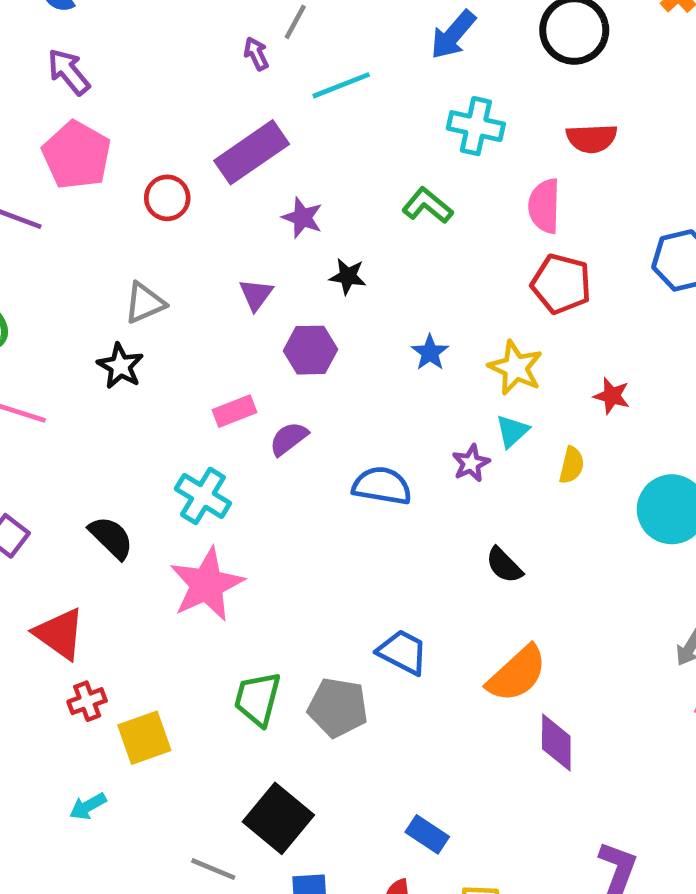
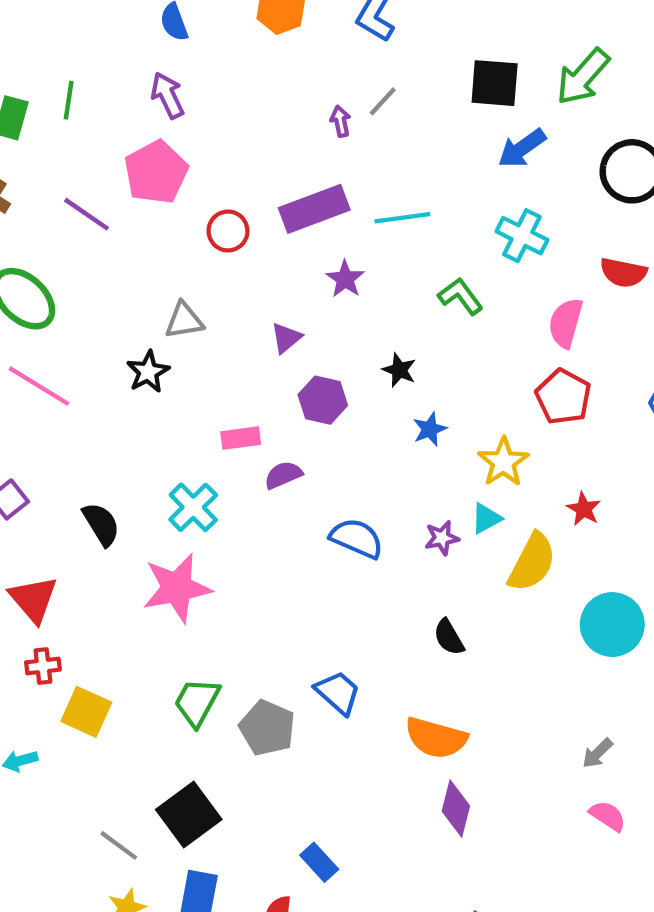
cyan line: (341, 85) -> (402, 218), moved
black star: (348, 276) -> (399, 370), moved
yellow semicircle: (572, 465) -> (532, 562), size x1.8
orange semicircle: (517, 674) -> (436, 738), turned 44
yellow square: (144, 738) -> (86, 712), turned 30

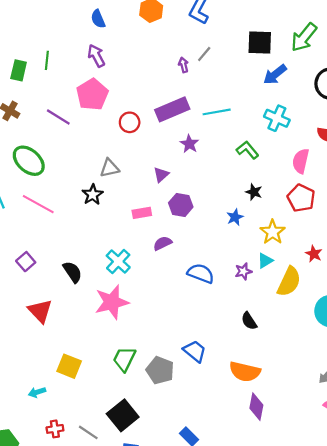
black star: (399, 370) -> (254, 192), moved
pink rectangle: (241, 438) -> (142, 213), moved
red cross: (43, 666) -> (55, 429), moved

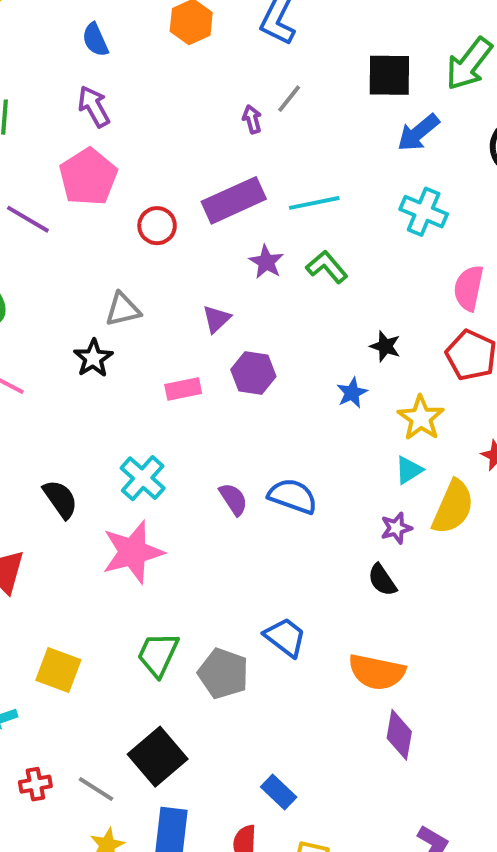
green L-shape: (247, 150) -> (327, 267), moved
purple semicircle: (163, 243) -> (233, 499), moved, turned 84
purple star: (243, 271) -> (396, 528), moved

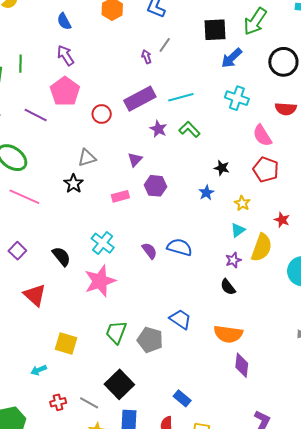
pink semicircle: (469, 288) -> (262, 136), turned -40
yellow star: (421, 418) -> (242, 203), size x0.7

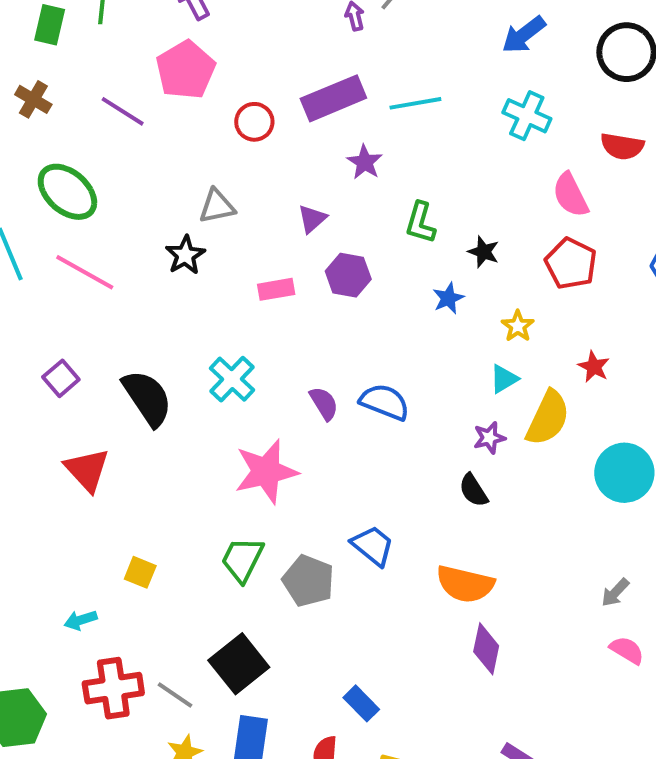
green L-shape: (189, 129) -> (420, 223), moved, turned -125
black semicircle: (61, 256) -> (147, 398), size x1.4
pink star: (100, 281) -> (266, 471), moved
yellow square: (66, 343) -> (140, 572), size x0.7
red cross: (58, 402) -> (113, 688), size x1.8

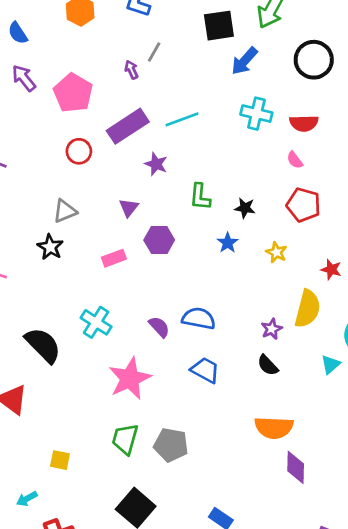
pink pentagon: (186, 70) -> (73, 93), moved
red semicircle: (622, 146) -> (304, 123), moved
pink semicircle: (570, 195) -> (295, 160), size x0.6
cyan triangle: (504, 379) -> (331, 364), moved
blue trapezoid: (373, 546) -> (205, 370), moved

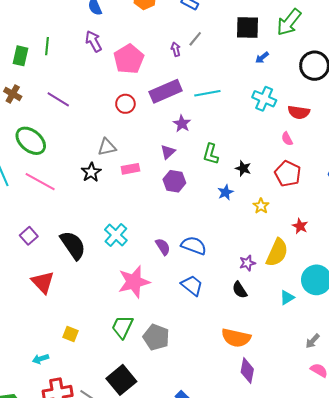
blue arrow: (244, 61) -> (262, 58), size x0.6
purple triangle: (129, 208) -> (168, 152), moved
pink rectangle: (114, 258) -> (130, 169), moved

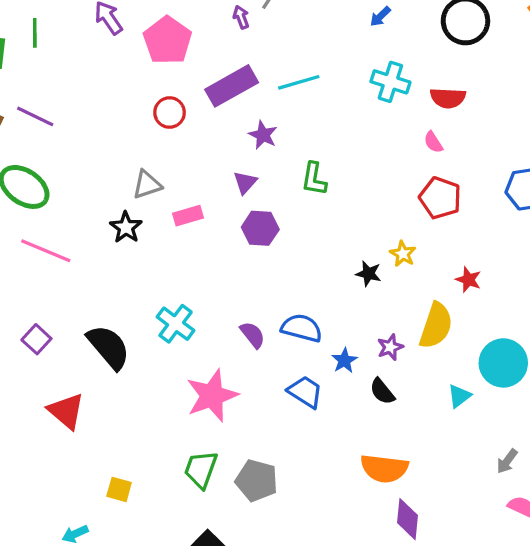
purple line: (58, 99) -> (35, 116), moved
black star: (243, 168) -> (369, 274), moved
blue star: (225, 192) -> (344, 361), moved

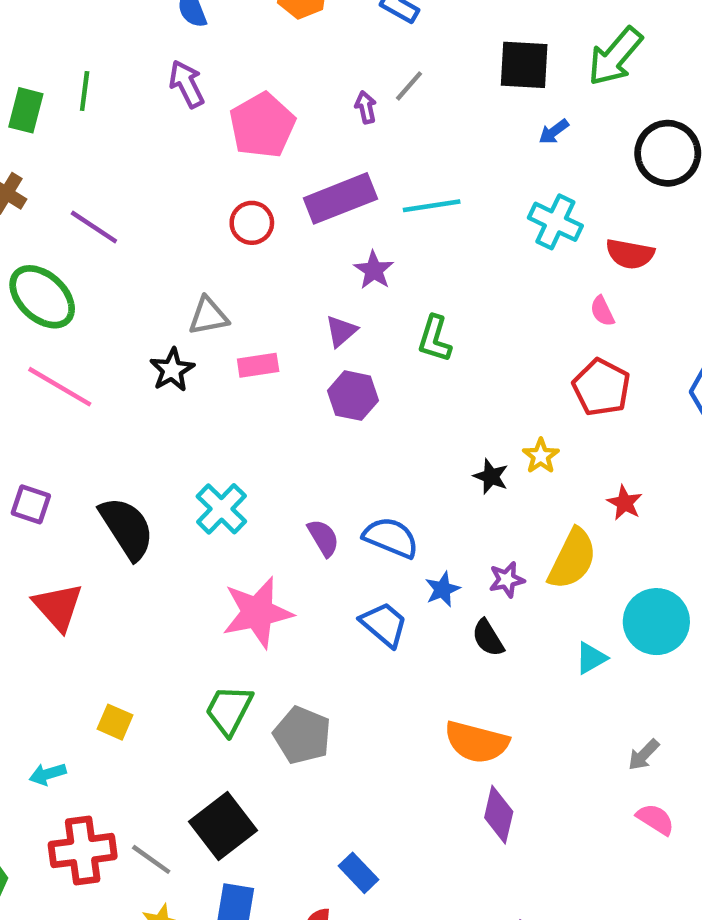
purple line: (35, 116) -> (94, 227), moved
purple square: (36, 339) -> (31, 504), turned -32

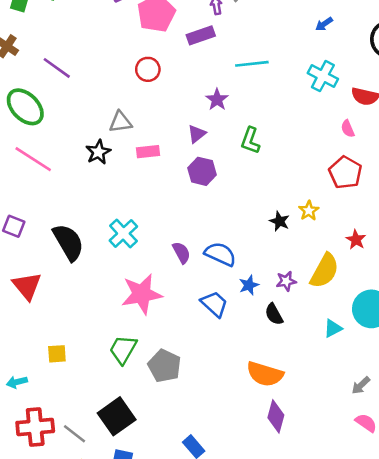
purple rectangle: (340, 198) -> (201, 35), moved, size x0.7
yellow square: (115, 722) -> (57, 354), turned -30

